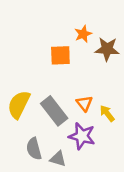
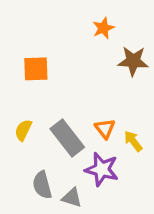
orange star: (83, 34) -> (103, 28), moved
orange square: (60, 55) -> (36, 69), moved
yellow semicircle: (19, 105) -> (23, 130), size x0.6

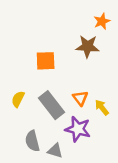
orange star: (103, 28) -> (102, 21), moved
brown star: (133, 61) -> (87, 46), moved
orange square: (36, 69) -> (46, 61), moved

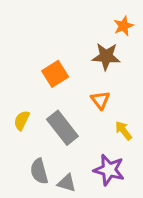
orange square: (46, 61) -> (55, 74), turned -30
orange triangle: (80, 98) -> (100, 100), moved
purple star: (78, 129) -> (109, 170), moved

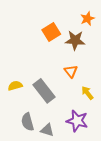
orange square: (55, 74) -> (51, 32), moved
yellow semicircle: (22, 120) -> (15, 86), turned 48

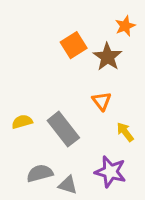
brown star: (75, 40) -> (107, 57), turned 30
gray semicircle: (28, 122) -> (40, 173), turned 90

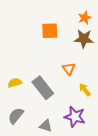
orange square: (74, 45) -> (50, 31), turned 30
brown star: (107, 57) -> (84, 39), moved, turned -30
gray semicircle: (40, 173) -> (16, 116), moved, turned -36

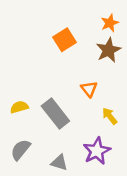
orange square: (50, 31) -> (64, 40), turned -30
brown star: (84, 39) -> (108, 50), turned -30
purple star: (75, 117) -> (97, 151), turned 30

